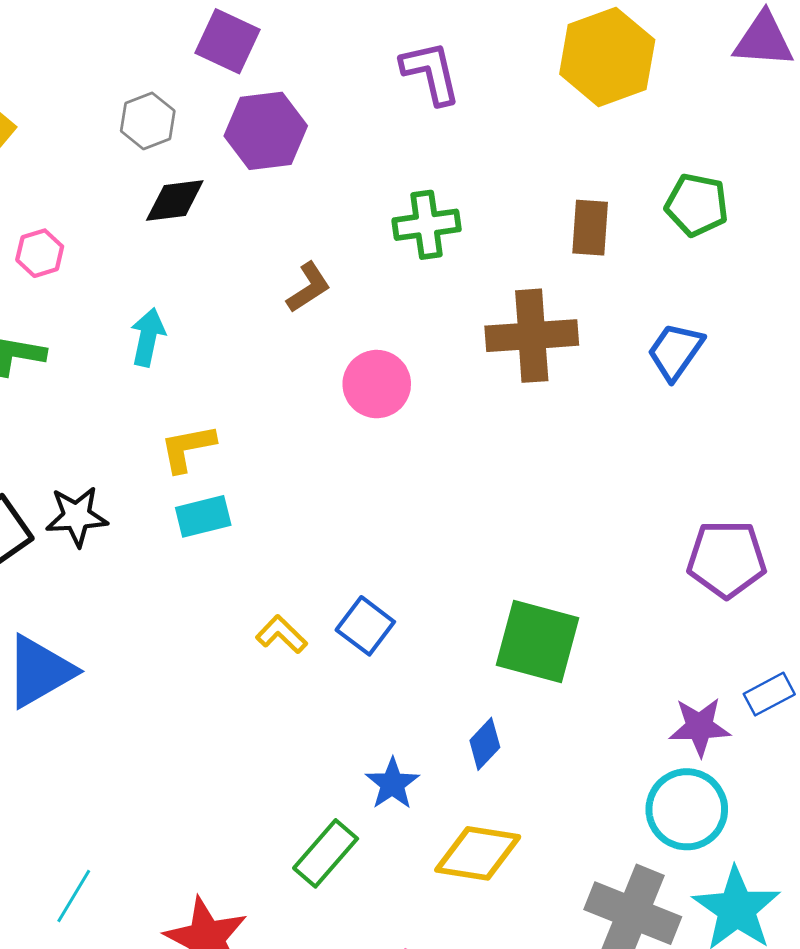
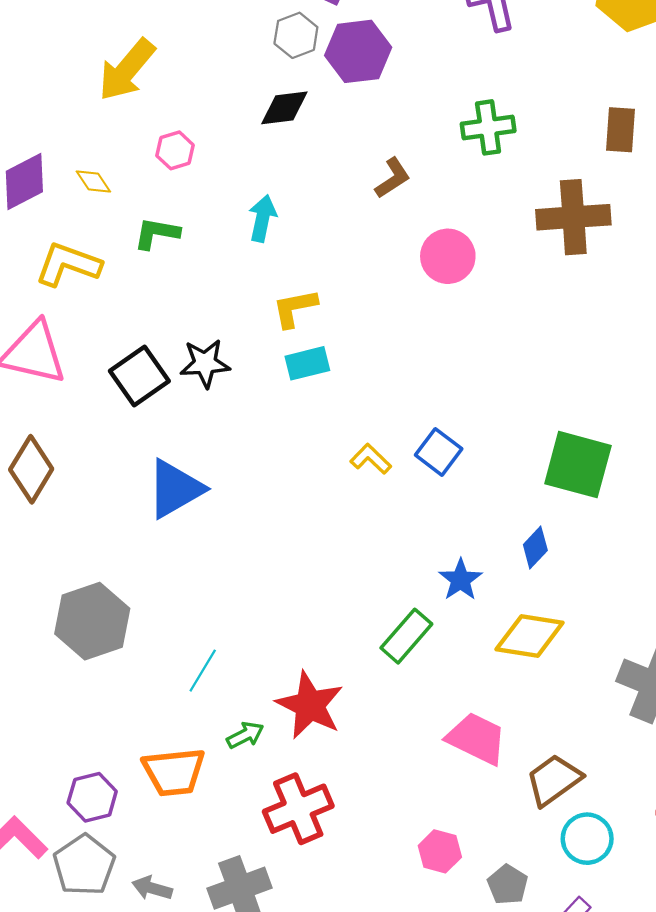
gray hexagon: (148, 121) -> (296, 35), moved

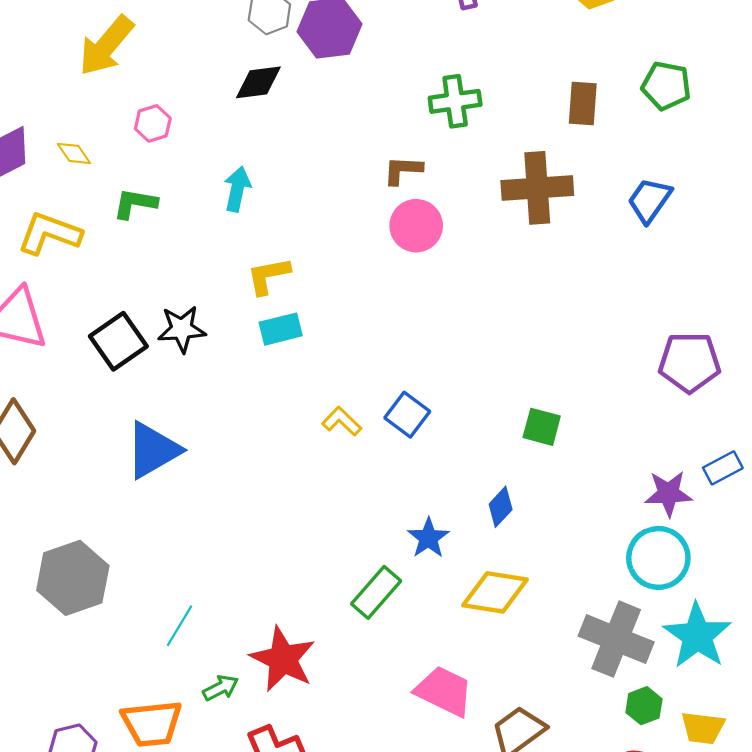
brown L-shape: (393, 178) -> (403, 170), moved, turned -144
green square: (578, 465) -> (542, 427), size x0.6

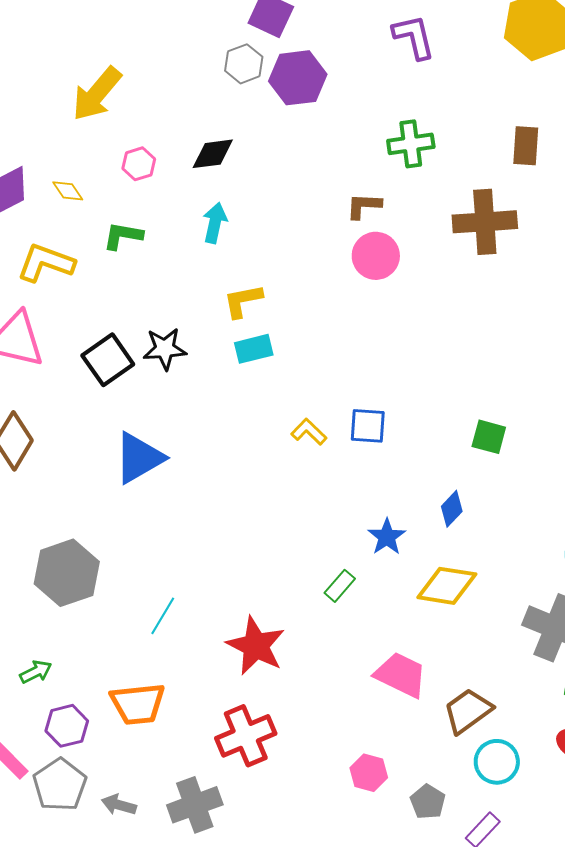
black diamond: (258, 82) -> (213, 154), moved
blue square: (407, 415) -> (368, 426), turned -33
green rectangle: (376, 592) -> (340, 586), size x0.7
green arrow: (221, 688) -> (36, 672), moved

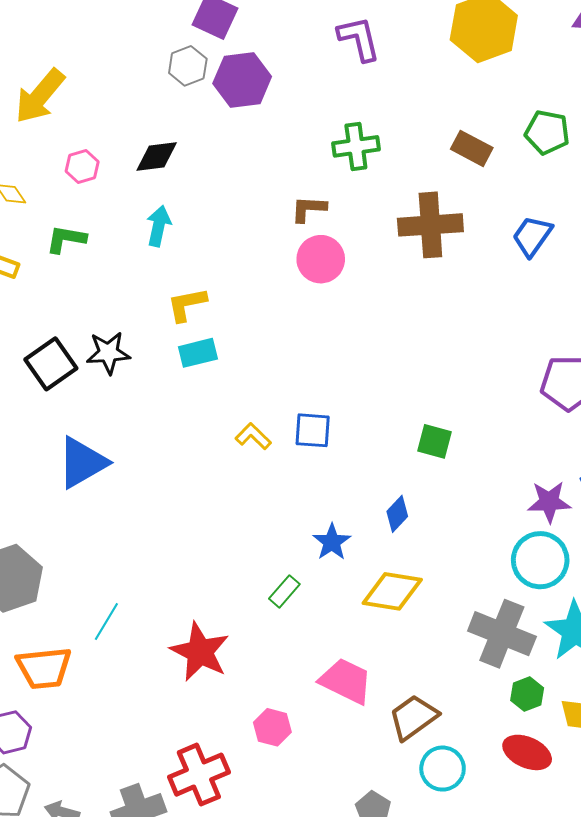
brown rectangle: (526, 146) -> (472, 148), turned -66
orange trapezoid: (138, 704) -> (44, 668), moved
red cross: (246, 736) -> (199, 775), moved
pink hexagon: (369, 773) -> (272, 727), moved

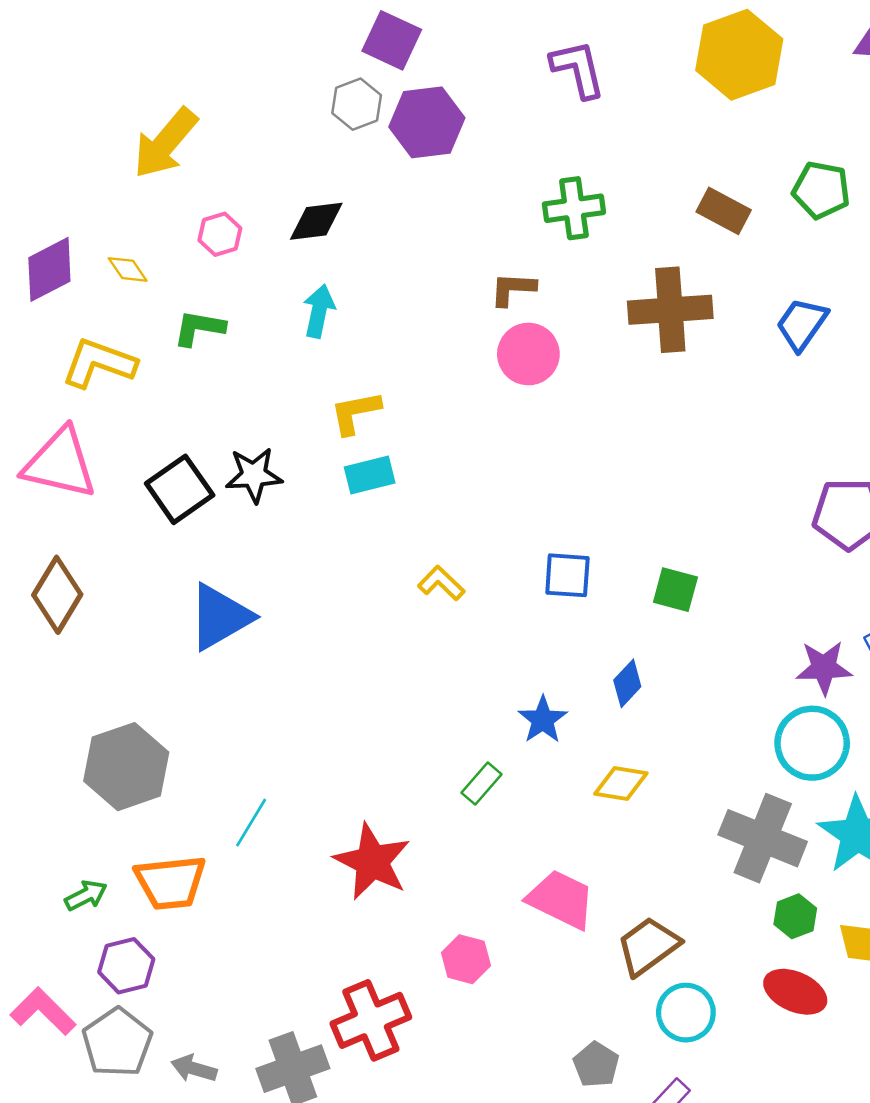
blue square: (313, 430) -> (567, 575), moved
yellow diamond: (392, 591) -> (621, 784), size x0.7

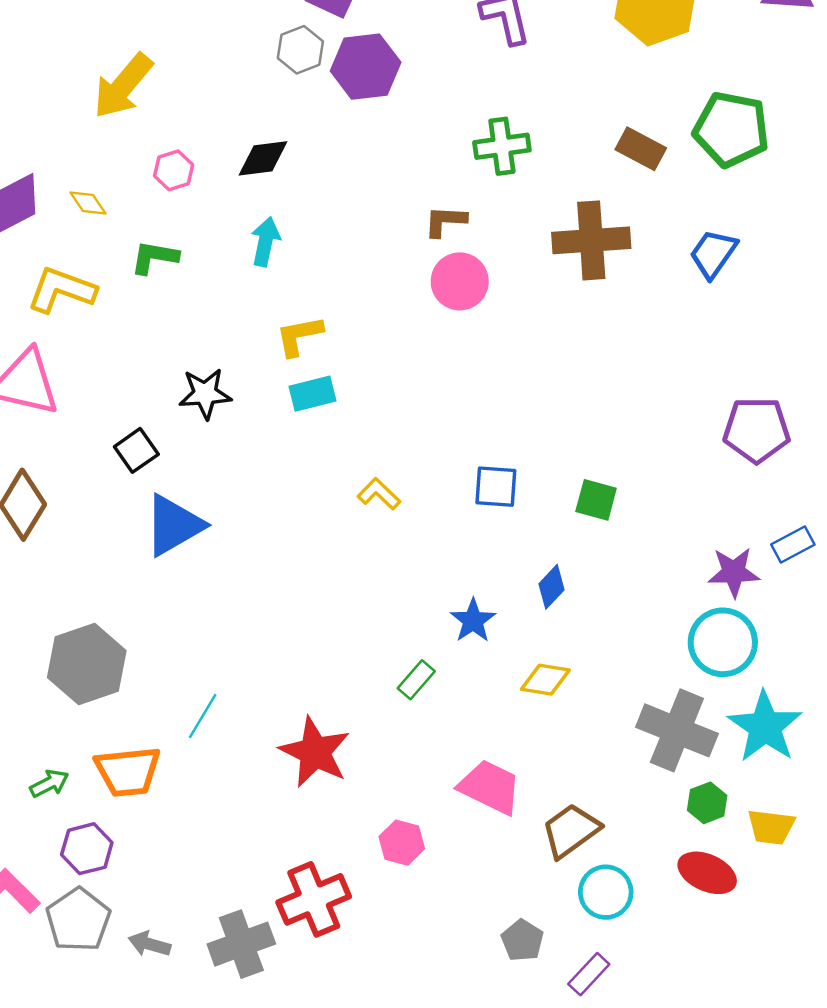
green pentagon: (821, 190) -> (731, 129), size x1.4
black square: (180, 489) -> (136, 450), moved, size x0.7

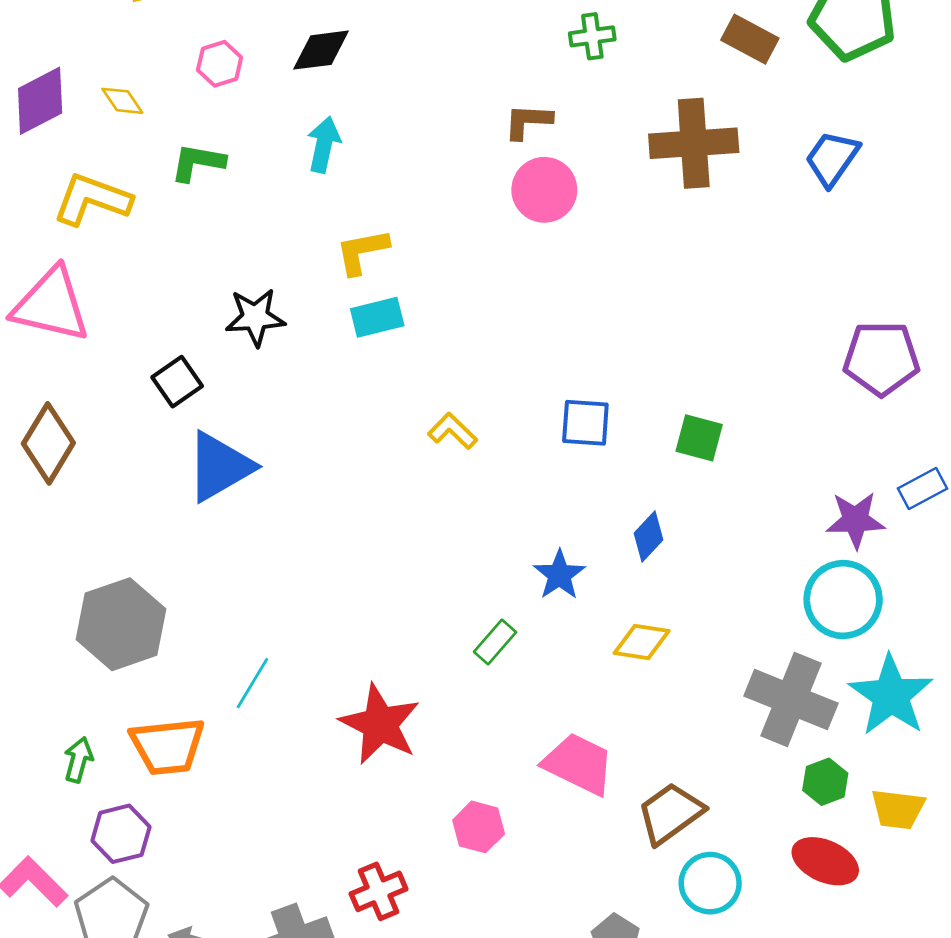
green cross: (502, 146) -> (592, 36), size x0.7
green arrow: (49, 783) -> (78, 760), turned -48
red cross: (314, 899) -> (379, 891), size x0.7

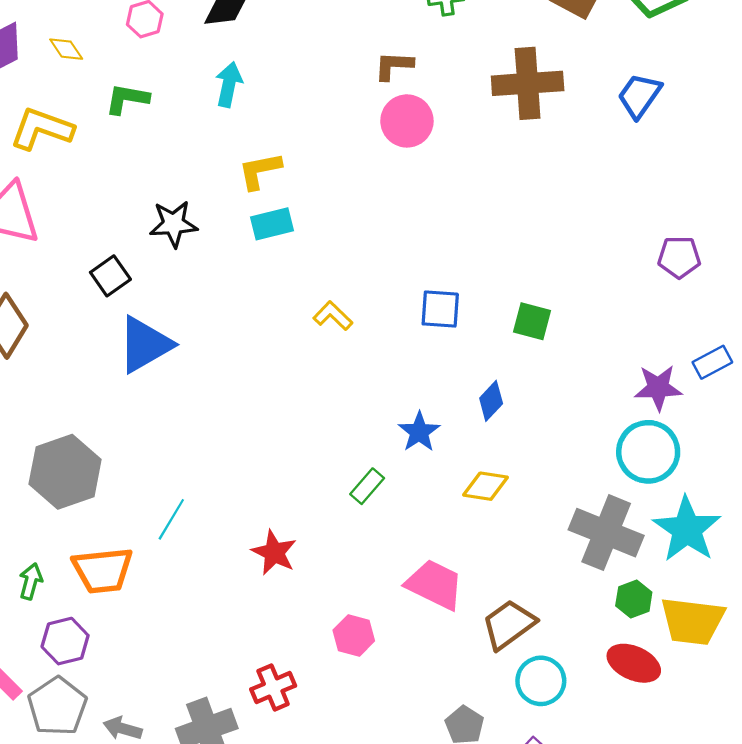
purple pentagon: (881, 358) -> (679, 257), size x0.7
red star: (380, 724) -> (274, 553), size x0.7
yellow trapezoid: (898, 809) -> (692, 621), size x1.5

